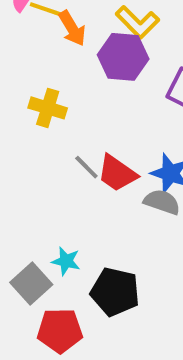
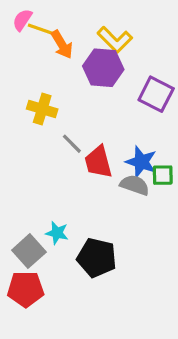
gray line: (86, 167) -> (72, 144), moved
red trapezoid: (117, 173) -> (98, 162), turned 40
red pentagon: (60, 331) -> (26, 289), moved

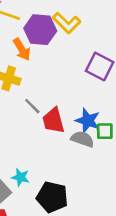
orange arrow: (62, 45) -> (22, 49), moved
purple hexagon: (103, 68) -> (40, 30), moved

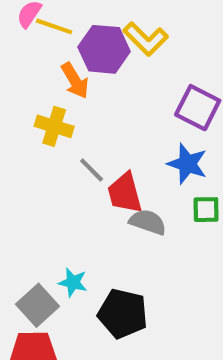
blue star: (88, 121) -> (187, 164), moved
gray semicircle: (82, 139) -> (148, 222), moved

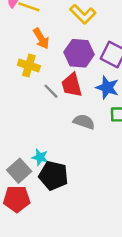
purple hexagon: (104, 49) -> (79, 53), moved
red trapezoid: (125, 193) -> (72, 85), moved
black pentagon: (123, 314) -> (53, 176), moved

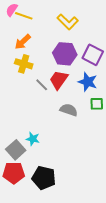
orange arrow: (41, 39) -> (23, 42), moved, turned 78
red trapezoid: (72, 85) -> (59, 80), turned 50
black pentagon: (53, 176) -> (44, 178), moved

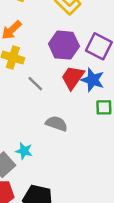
red trapezoid: (59, 80) -> (73, 77), moved
gray semicircle: (69, 110) -> (56, 124), moved

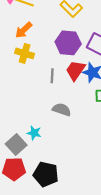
gray line: (35, 84) -> (52, 76), moved, turned 48

